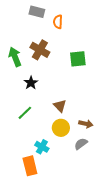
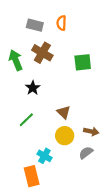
gray rectangle: (37, 12) -> (35, 25), moved

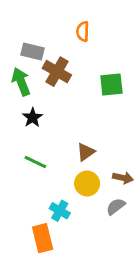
gray rectangle: (35, 25) -> (33, 52), moved
black star: (33, 88) -> (33, 118), moved
brown triangle: (64, 112) -> (86, 152), turned 40
green line: (26, 120) -> (35, 162), turned 70

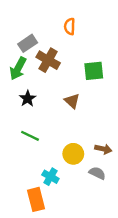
gray rectangle: (33, 52) -> (28, 43), turned -48
green arrow: (21, 82) -> (18, 69), turned -130
brown triangle: (86, 152) -> (72, 101), moved, turned -42
gray semicircle: (116, 206) -> (97, 173), turned 63

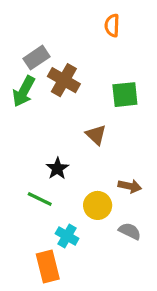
orange semicircle: (70, 26) -> (112, 25), moved
black star: (28, 99) -> (57, 168), moved
green line: (30, 136) -> (40, 199), moved
brown arrow: (103, 149) -> (130, 186), moved

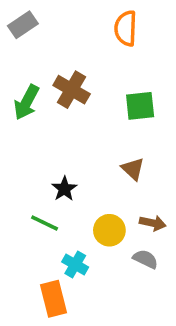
orange semicircle: (112, 25) -> (126, 28), size x1.4
gray rectangle: (37, 58) -> (23, 25), moved
brown triangle: (96, 135) -> (133, 169), moved
brown arrow: (130, 186) -> (153, 223), moved

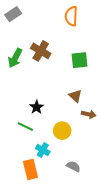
brown arrow: (153, 223) -> (89, 114), moved
gray semicircle: (145, 259) -> (73, 166), moved

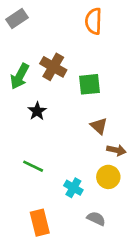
green square: (80, 60) -> (90, 84), moved
black star: (37, 107) -> (37, 111), moved
yellow circle: (62, 131) -> (108, 177), moved
cyan cross: (43, 150) -> (73, 188), moved

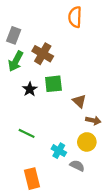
gray rectangle: (17, 19) -> (14, 35), moved, turned -35
green square: (90, 84) -> (53, 84), moved
gray semicircle: (96, 219) -> (77, 166), moved

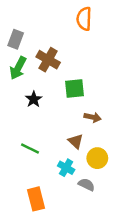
green square: (53, 84) -> (74, 88), moved
brown triangle: (79, 101) -> (76, 141), moved
brown arrow: (93, 120) -> (92, 117), moved

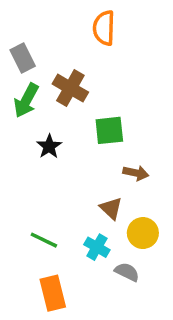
orange semicircle: (84, 19) -> (104, 28), moved
gray rectangle: (16, 39) -> (23, 58), turned -48
green line: (30, 148) -> (44, 240), moved

